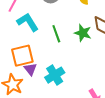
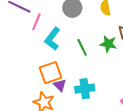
cyan L-shape: (28, 22) -> (53, 39), turned -105
cyan cross: (55, 75) -> (85, 89), turned 30

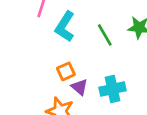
orange square: (51, 73) -> (66, 71), size x0.6

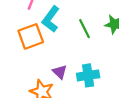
orange square: (66, 71) -> (31, 36), moved, size x1.6

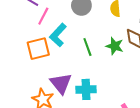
purple triangle: (60, 72) -> (61, 83), size x1.6

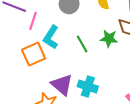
cyan cross: (86, 89) -> (88, 86), turned 30

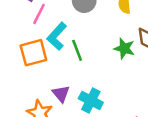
green line: (82, 44) -> (77, 50), moved
purple triangle: (62, 85) -> (61, 94), size x0.7

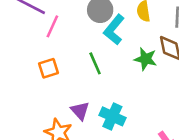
cyan L-shape: (57, 36) -> (114, 30), moved
orange square: (33, 53) -> (48, 68), size x0.7

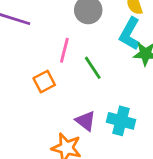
pink line: (52, 26) -> (64, 50), moved
cyan L-shape: (114, 30) -> (130, 34), moved

